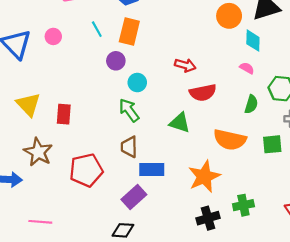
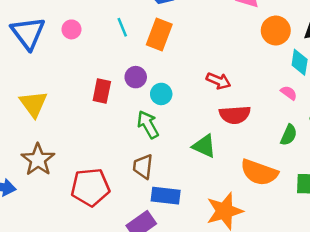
purple circle: (116, 61) -> (136, 77), moved
red rectangle: (64, 114) -> (102, 91), moved

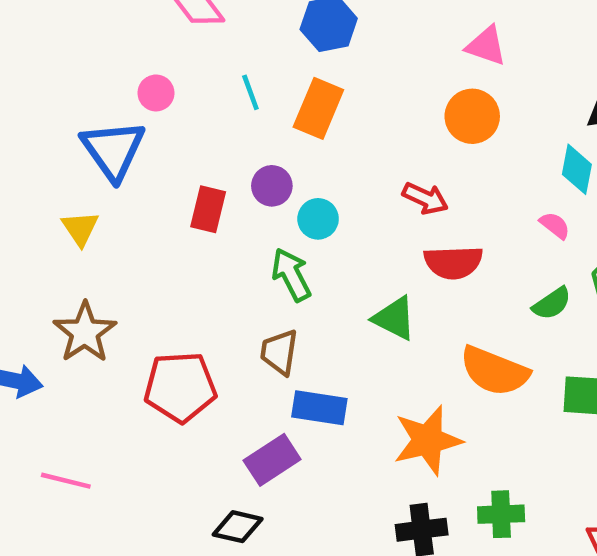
orange circle: (276, 31) -> (472, 116), moved
blue triangle: (28, 33) -> (113, 150), moved
yellow triangle: (33, 104) -> (80, 228), size x0.7
green semicircle: (289, 135) -> (552, 303), turned 30

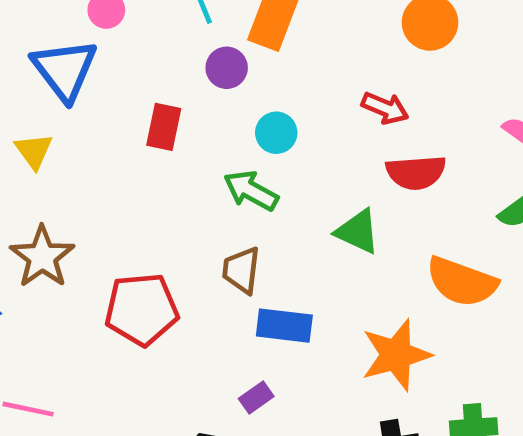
purple circle: (272, 186) -> (227, 68), moved
green arrow: (291, 275) -> (251, 191), turned -32
purple rectangle: (272, 460) -> (256, 397), moved, size x0.6

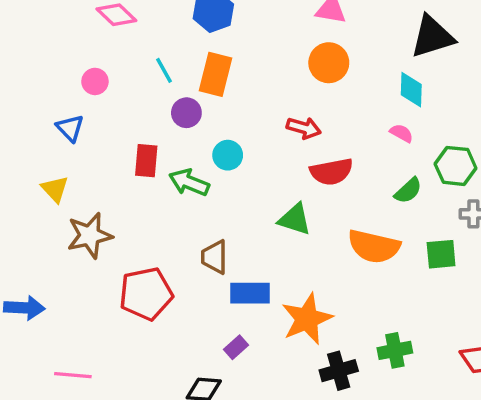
blue triangle: (65, 70) -> (70, 128), size x0.6
green arrow: (251, 191) -> (189, 182), moved
brown star: (42, 257) -> (90, 235), moved, turned 30
orange star: (396, 355) -> (307, 319), moved

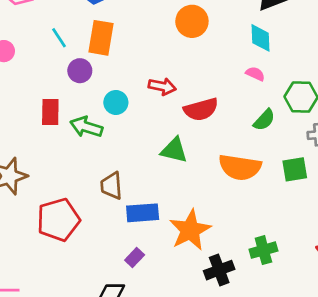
red arrow: (304, 128) -> (162, 86), moved

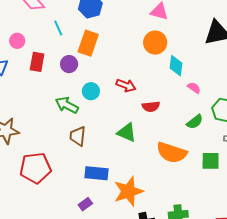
cyan line: (59, 38) -> (58, 28), moved
cyan diamond: (260, 38) -> (176, 66), moved
red semicircle: (201, 109) -> (151, 107), size x0.7
red rectangle: (50, 112) -> (37, 62), moved
brown trapezoid: (111, 186) -> (78, 136), moved

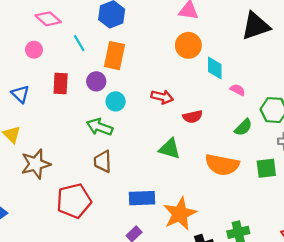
pink circle: (17, 41) -> (34, 50), moved
cyan circle: (91, 91) -> (116, 101), moved
brown trapezoid: (78, 136) -> (103, 161), moved

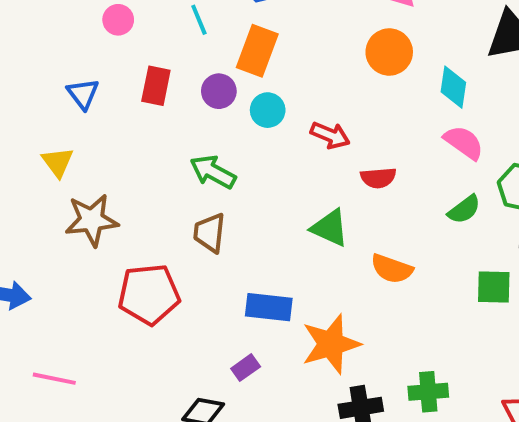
cyan diamond: (215, 68) -> (453, 87), moved
pink semicircle: (238, 90) -> (464, 142), size x1.5
cyan circle: (116, 101) -> (268, 110), moved
orange semicircle: (222, 165) -> (392, 269), moved, size x0.7

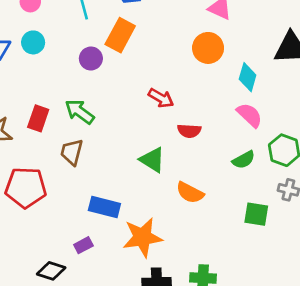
red rectangle: (156, 86) -> (38, 118), moved
cyan circle: (268, 110) -> (33, 42), moved

